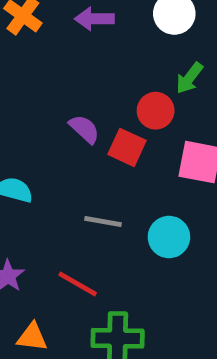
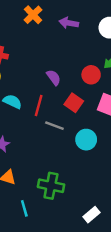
red square: (127, 147) -> (74, 103), moved
red line: (78, 284) -> (39, 106), moved, turned 65

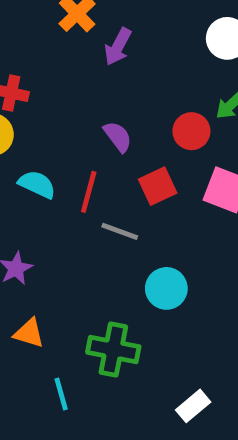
purple arrow: (69, 23) -> (118, 47), moved, turned -72
red square: (74, 103) -> (158, 186), turned 30
cyan circle: (86, 140) -> (166, 288), moved

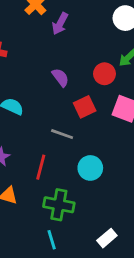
red line: (89, 192) -> (41, 167), moved
cyan line: (61, 394) -> (52, 240), moved

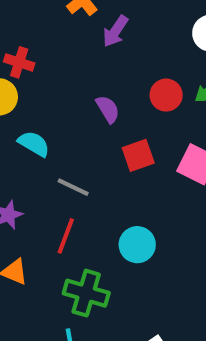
red circle: (104, 74) -> (166, 95), moved
gray line: (62, 134) -> (73, 187), moved

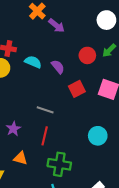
purple arrow: (115, 31) -> (57, 26), turned -77
cyan semicircle: (34, 144) -> (33, 62), moved
cyan circle: (137, 245) -> (98, 136), moved

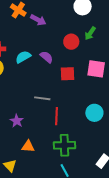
cyan semicircle: (33, 62) -> (23, 57), turned -42
red square: (77, 89) -> (68, 74), turned 35
red line: (45, 136) -> (56, 116), moved

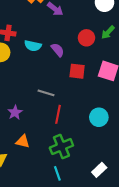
cyan semicircle: (23, 57) -> (33, 46), turned -147
green cross: (64, 145) -> (61, 147), turned -30

